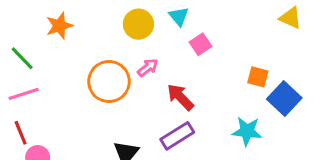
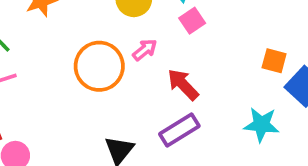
pink square: (200, 44) -> (192, 21), moved

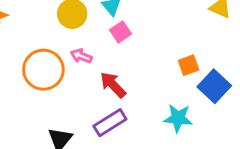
pink arrow: (145, 50) -> (81, 56), turned -120
orange square: (274, 61) -> (189, 65), turned -35

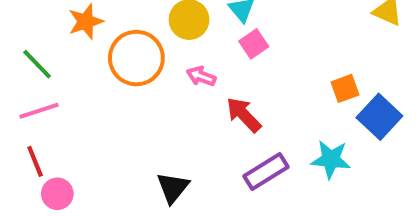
orange circle: (43, 70) -> (136, 58), moved
purple rectangle: (110, 123) -> (266, 171), moved

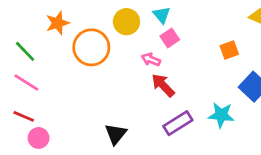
pink arrow: (201, 76) -> (151, 60), moved
orange square: (345, 88) -> (229, 50), moved
pink line: (39, 111) -> (26, 83), turned 50
red line: (35, 161) -> (24, 116), turned -45

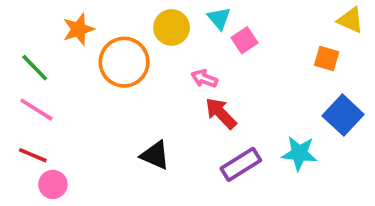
pink square: (170, 38) -> (245, 40), moved
orange square: (229, 50) -> (327, 58), moved, turned 36
black triangle: (116, 134) -> (155, 155), moved, turned -45

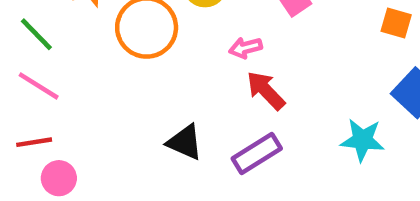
pink arrow: (204, 79) -> (246, 48), turned -35
red line: (33, 155) -> (34, 142), turned -32
purple rectangle: (241, 164) -> (257, 153), moved

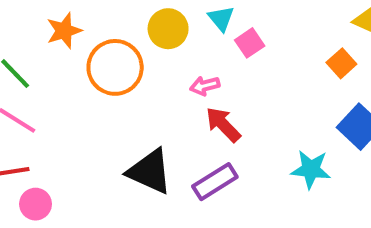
orange square: (396, 23) -> (341, 63), turned 32
black triangle: (185, 142) -> (150, 171), size x1.4

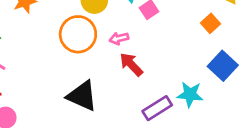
orange circle: (115, 67) -> (78, 34), moved
purple rectangle: (215, 182) -> (157, 108), moved

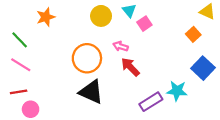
orange circle: (78, 34) -> (87, 58), moved
pink arrow: (119, 38) -> (121, 46), turned 32

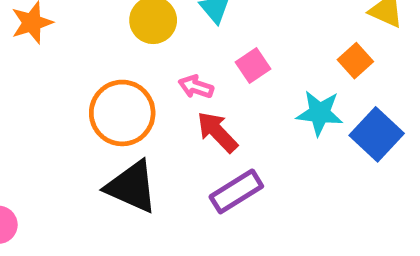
pink square: (144, 24) -> (253, 65), moved
cyan star: (177, 91) -> (320, 113), moved
purple rectangle: (151, 102) -> (236, 191), moved

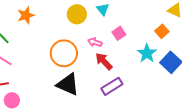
cyan star: (320, 113) -> (147, 53), turned 30

